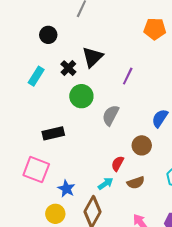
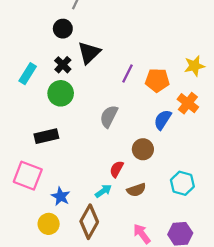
orange pentagon: (155, 29) -> (157, 80), moved
black circle: (48, 35) -> (63, 29), moved
green circle: (81, 96) -> (61, 93), moved

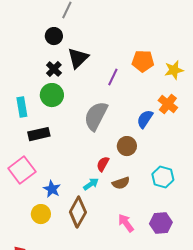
cyan rectangle: (28, 74) -> (22, 107), moved, turned -42
orange pentagon: (157, 80) -> (143, 61), moved
gray semicircle: (109, 116) -> (96, 116), size x1.4
pink square: (28, 176) -> (22, 170), turned 32

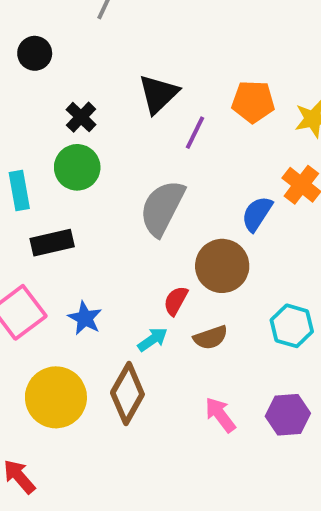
black circle: (54, 36) -> (35, 53), moved
black triangle: (78, 58) -> (158, 94), moved
brown circle: (127, 146) -> (222, 266), size x1.4
blue star: (52, 189) -> (85, 318), moved
yellow circle: (41, 214) -> (56, 397), size x1.6

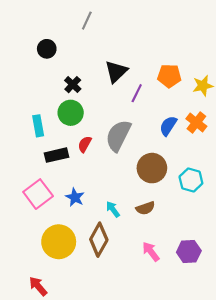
blue semicircle: (257, 214) -> (168, 126), moved
red semicircle: (176, 301) -> (85, 144), moved
cyan hexagon: (292, 326) -> (191, 180), moved
cyan arrow: (153, 339) -> (113, 209), turned -91

